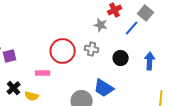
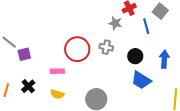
blue line: (132, 28) -> (146, 26), turned -56
blue trapezoid: (104, 88) -> (141, 80), moved
yellow semicircle: (32, 96) -> (57, 94), moved

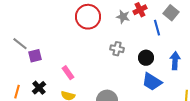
gray star: (115, 23) -> (123, 17), moved
red circle: (77, 49) -> (88, 17), moved
pink rectangle: (57, 71) -> (68, 73), turned 56

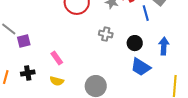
black cross: (39, 88) -> (28, 73), turned 32

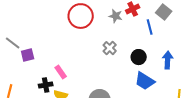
gray cross: (106, 34) -> (110, 48), turned 32
black cross: (28, 73) -> (46, 85), moved

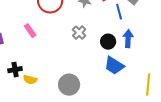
blue arrow: (168, 60) -> (128, 39), moved
pink rectangle: (61, 72) -> (30, 31), moved

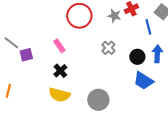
black cross: (15, 70) -> (60, 71), moved, turned -32
yellow semicircle: (30, 80) -> (59, 95), size x1.5

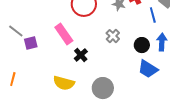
pink rectangle: (59, 46) -> (64, 34), size x1.5
black cross: (60, 71) -> (81, 55), moved

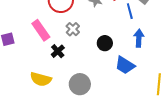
gray cross: (113, 36) -> (73, 29), moved
black circle: (142, 45) -> (105, 43), moved

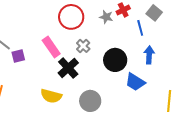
black circle: (105, 43) -> (115, 60), size x1.5
black cross: (58, 51) -> (68, 68), size x1.5

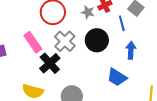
gray cross: (83, 46) -> (65, 41), size x1.5
black circle: (115, 60) -> (97, 40), moved

